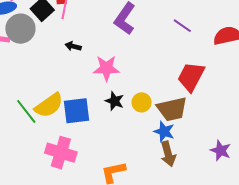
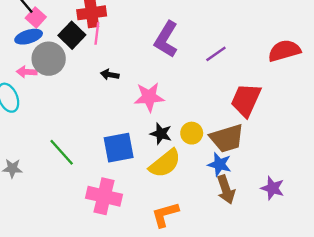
purple line: (182, 26) -> (216, 54), moved, turned -66
yellow semicircle: (49, 105) -> (165, 163), moved
purple star: (221, 150) -> (273, 188), moved

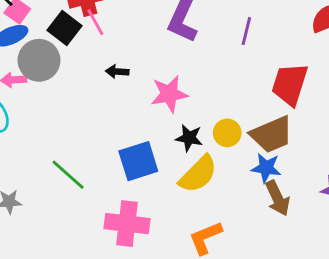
pink line: (97, 33) -> (95, 22), turned -30
purple line: (216, 54) -> (246, 31), turned -35

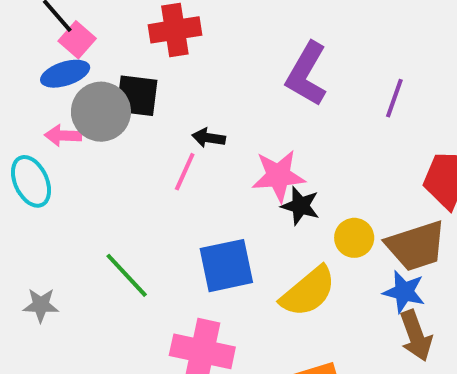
pink line: (95, 22) -> (185, 172), moved, turned 48
black square: (65, 28) -> (137, 96), moved, turned -36
black star: (189, 138) -> (300, 206), moved

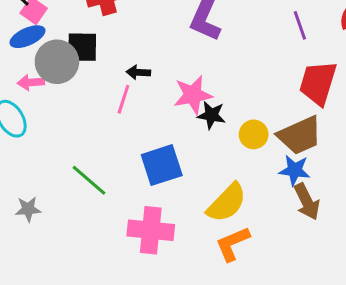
purple line: (394, 98) -> (300, 25), moved, turned -32
yellow semicircle: (308, 292) -> (227, 203), moved

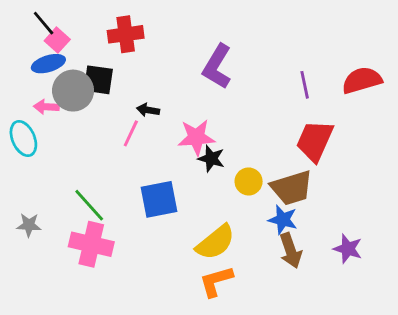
pink cross: (151, 230) -> (91, 244), moved

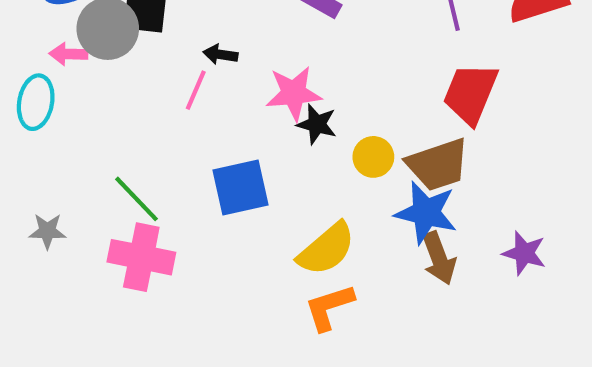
cyan ellipse: (23, 138) -> (36, 102), turned 36
blue star: (283, 220) -> (426, 213), size x1.4

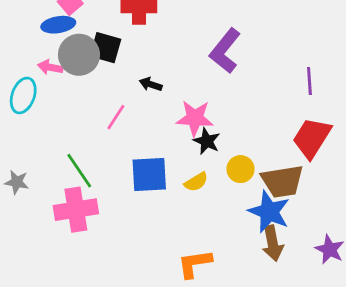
pink line: (196, 90) -> (116, 117), moved
yellow semicircle: (326, 249) -> (196, 182), moved, size x0.6
pink cross: (141, 257) -> (76, 210), turned -30

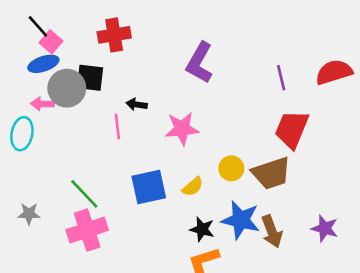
pink line: (116, 117) -> (117, 127), moved, turned -30
black star: (207, 141) -> (202, 229), moved
blue star: (269, 212) -> (241, 220), moved

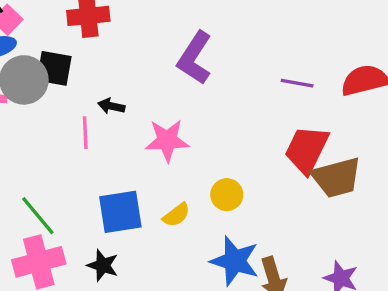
purple line: (281, 78) -> (297, 83), turned -70
brown trapezoid: (271, 173) -> (336, 178), moved
black star: (202, 229) -> (103, 265), moved

